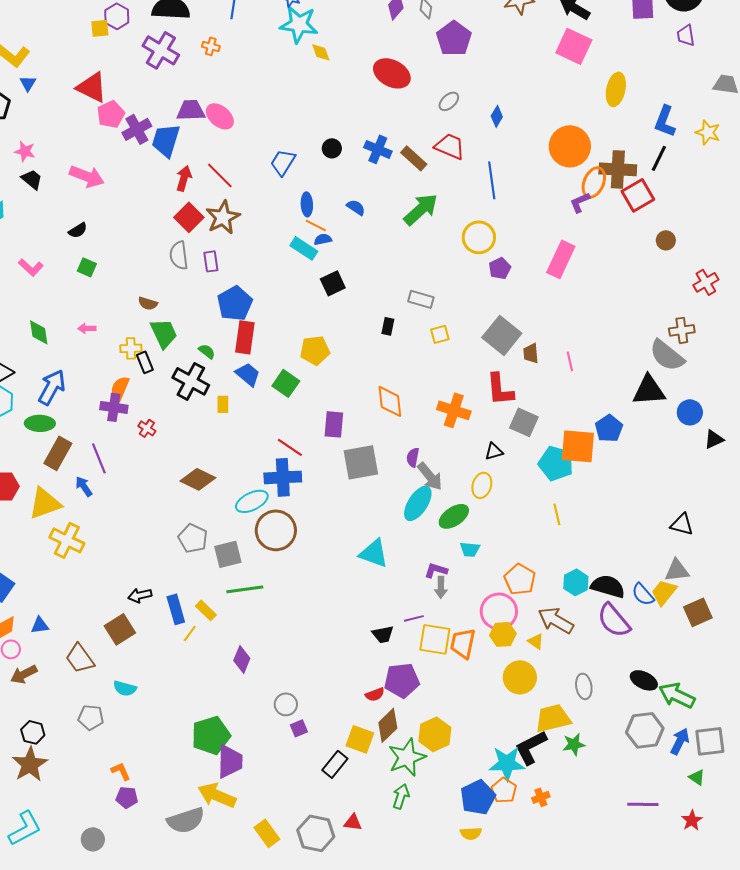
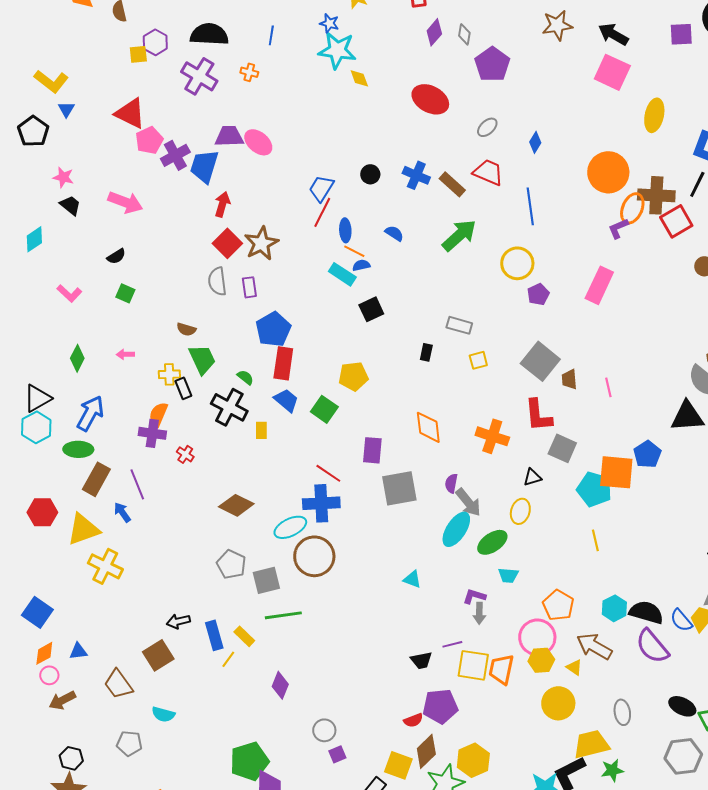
red line: (220, 175) -> (322, 212), moved, turned 72
green diamond: (39, 332) -> (77, 358), turned 36
cyan triangle: (374, 553) -> (412, 579), size x0.6

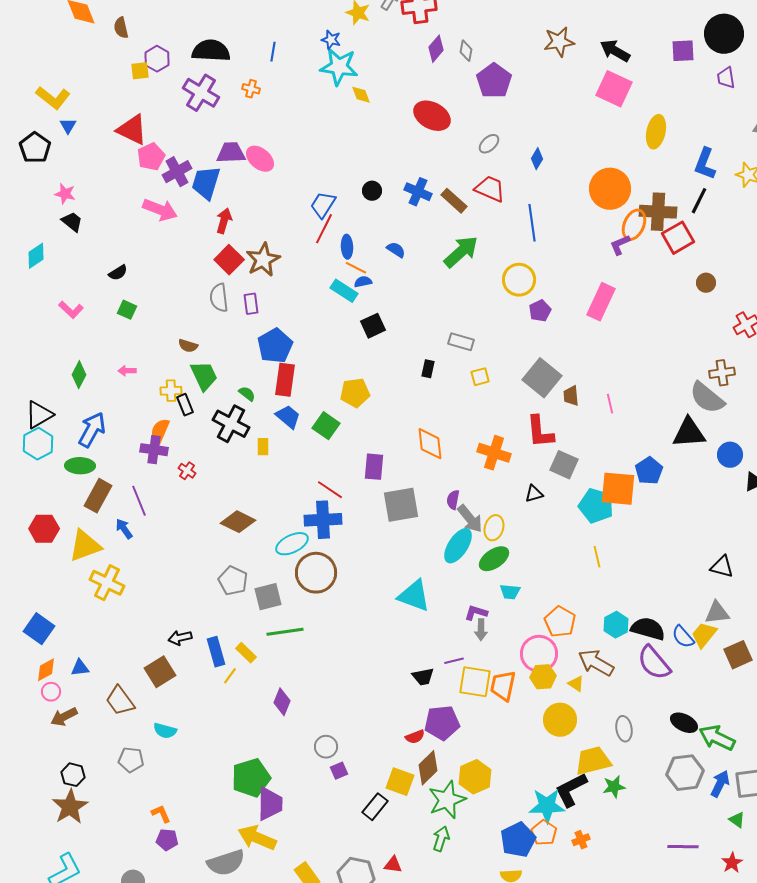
pink arrow: (125, 202) -> (160, 210), moved
yellow ellipse: (520, 511) -> (494, 528), moved
cyan triangle: (412, 579) -> (414, 596), size x1.8

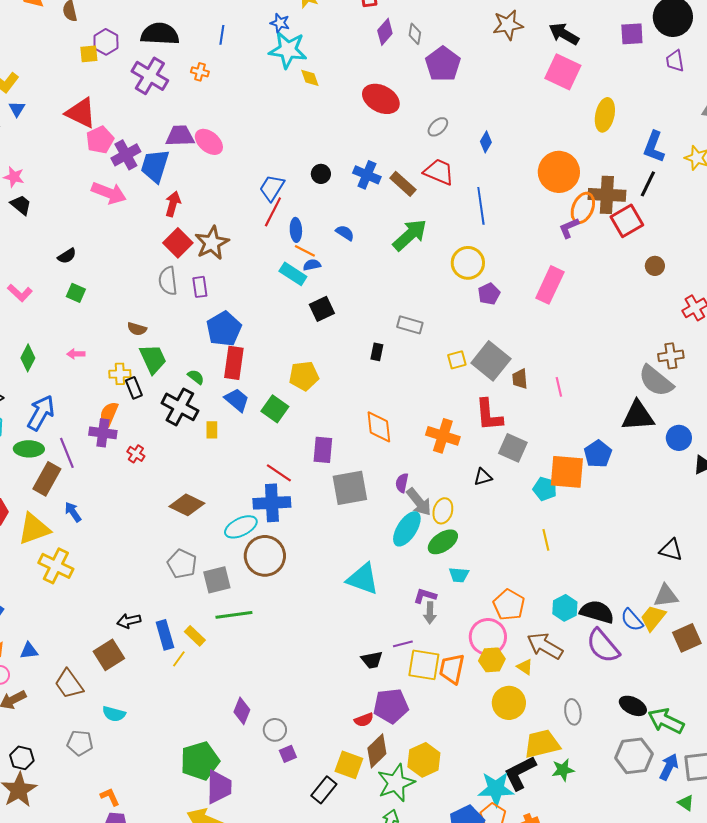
yellow square: (480, 377) -> (457, 360), moved
purple line: (139, 501) -> (67, 453), moved
cyan pentagon: (596, 506) -> (545, 489), size x0.7
purple diamond: (282, 702) -> (242, 711), moved

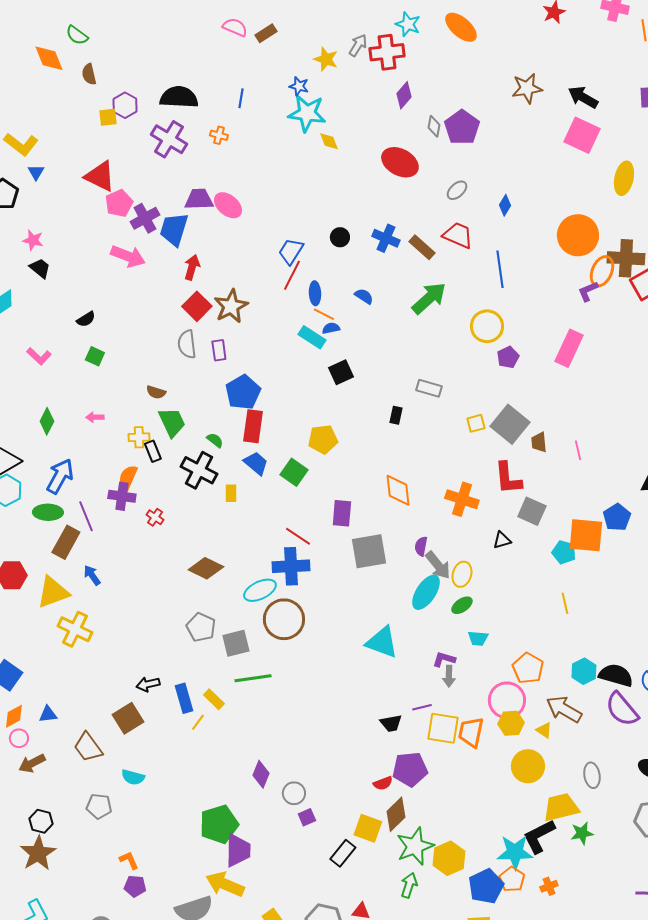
gray diamond: (415, 34) -> (434, 126), moved
green ellipse: (443, 542) -> (462, 605), size x0.7
yellow hexagon: (424, 760) -> (449, 858), moved

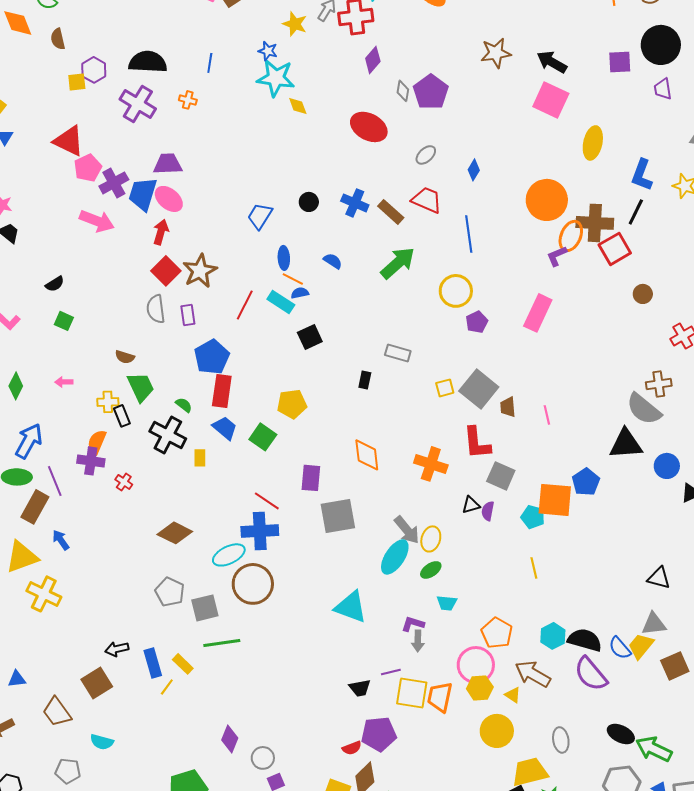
pink ellipse: (228, 205) -> (169, 199), moved
red line: (292, 275) -> (245, 305), moved
purple semicircle: (421, 546) -> (488, 511), moved

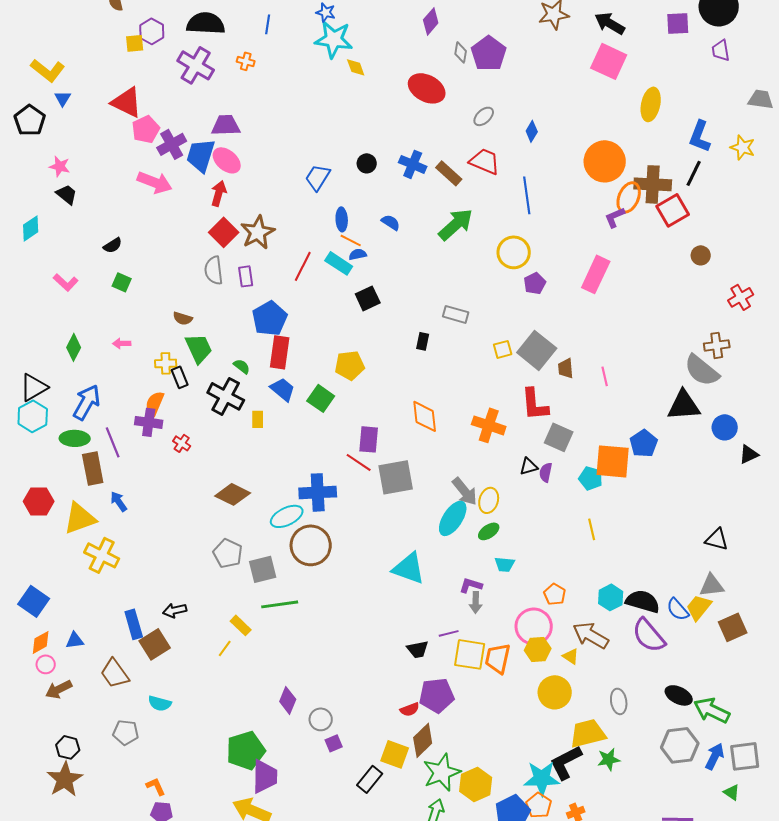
red line: (267, 501) -> (359, 462), moved
brown rectangle: (35, 507) -> (93, 468), turned -40
orange pentagon: (497, 633) -> (555, 594), size x0.7
blue rectangle: (153, 663) -> (134, 624), moved

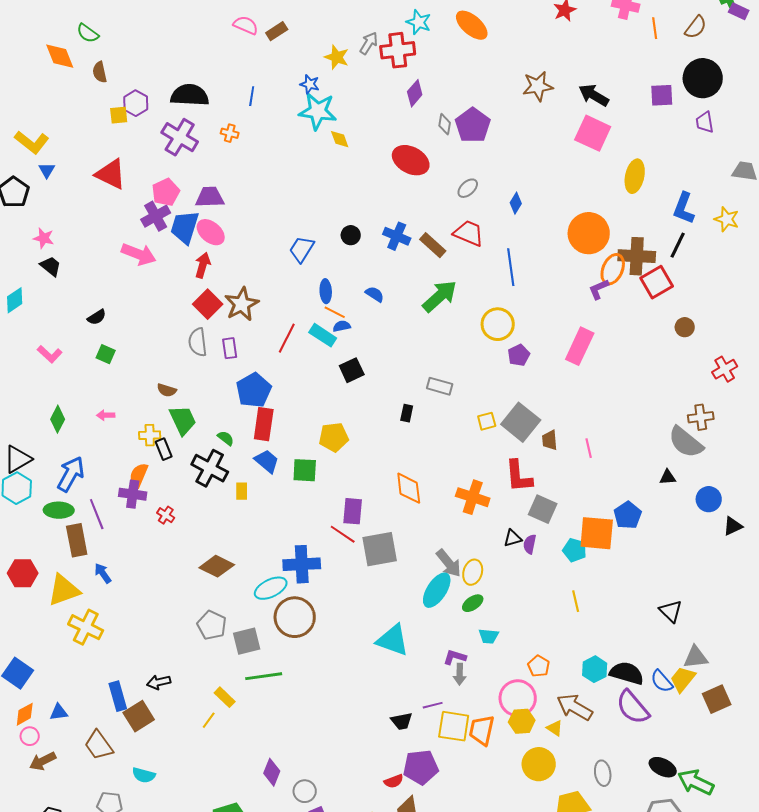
pink pentagon: (146, 129) -> (166, 192), moved
green square: (321, 398) -> (305, 470), turned -32
black triangle: (684, 405) -> (668, 477), size x0.5
black triangle: (717, 539) -> (671, 611), moved, turned 30

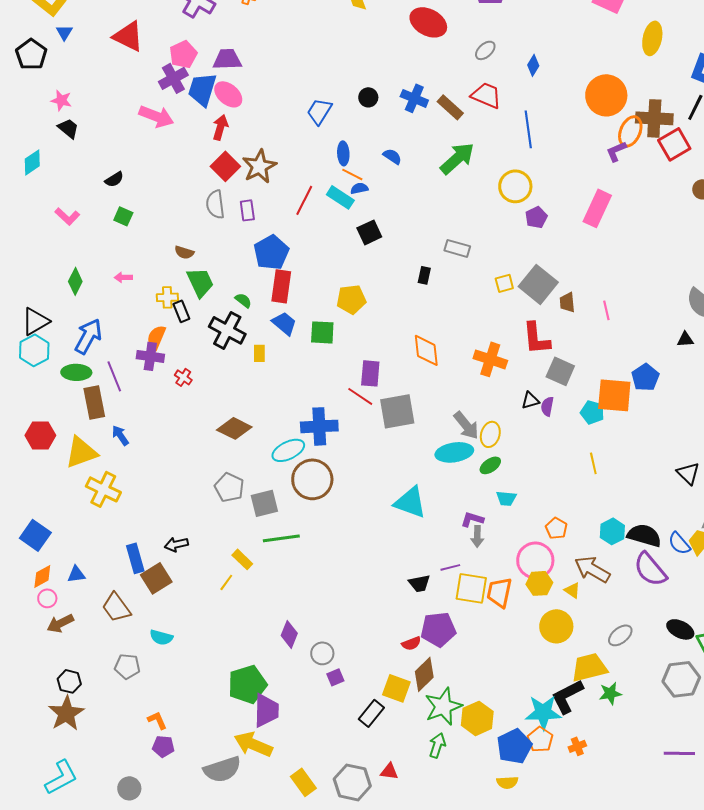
cyan ellipse: (437, 590) -> (454, 452), turned 48
gray ellipse: (603, 773) -> (620, 635), turned 60

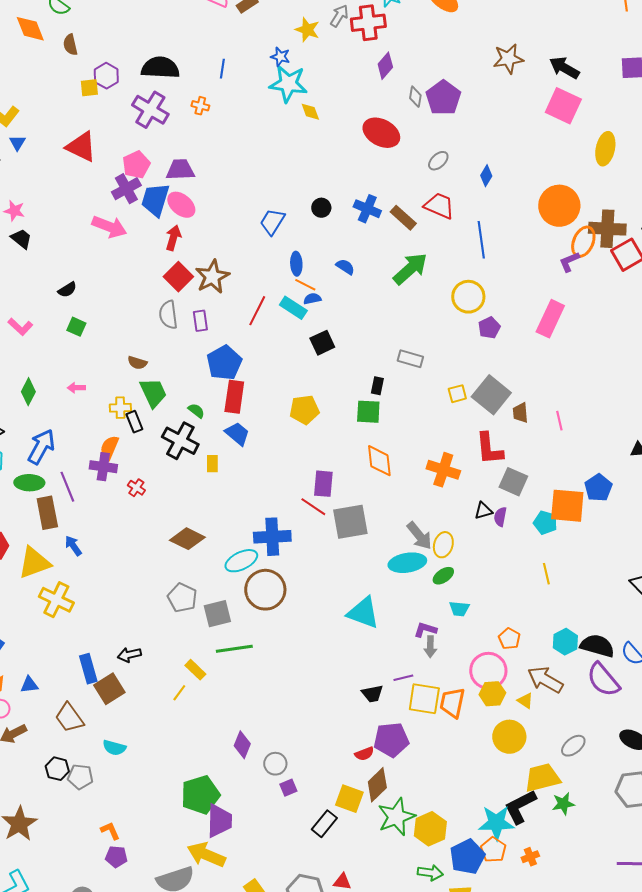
green square: (322, 332) -> (368, 412), moved
black hexagon: (69, 681) -> (57, 769), moved
green arrow: (437, 745) -> (430, 873), moved, turned 80

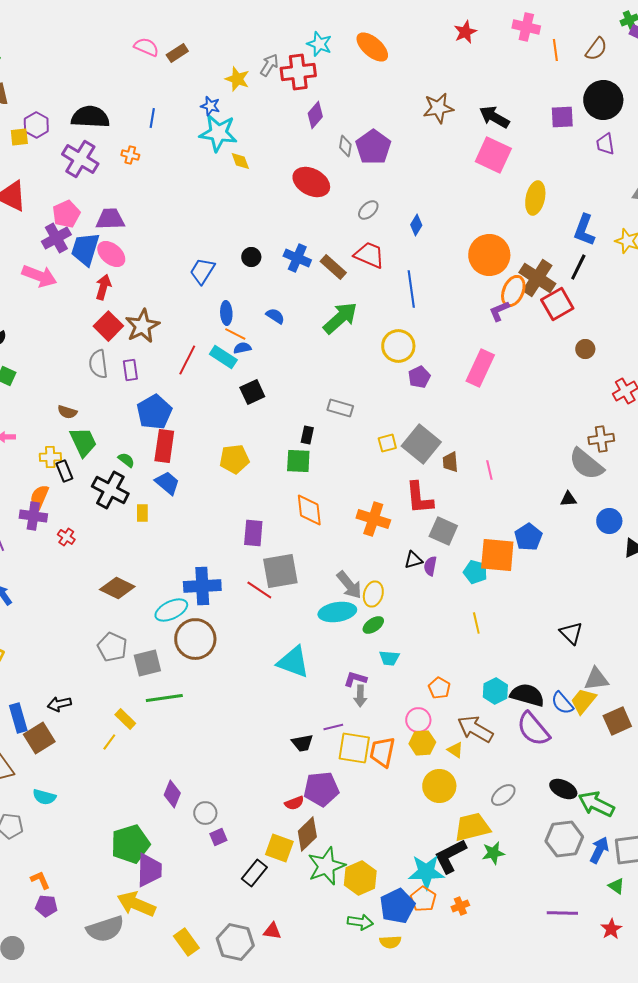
brown cross: (607, 229) -> (537, 278), turned 30
red line: (313, 507) -> (259, 590), moved
pink circle: (488, 671) -> (418, 720), size x0.7

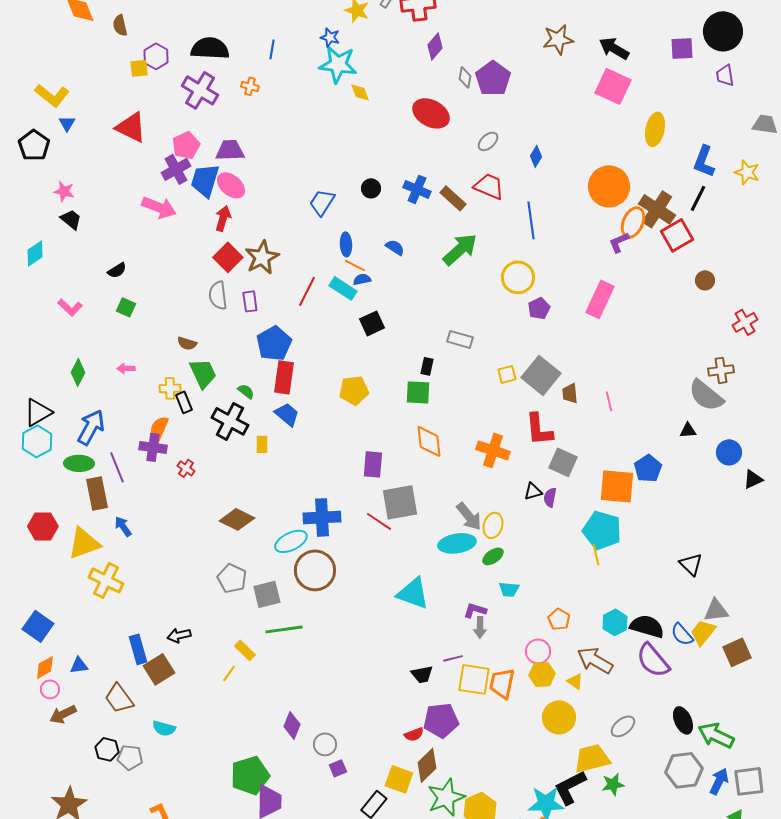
cyan pentagon: (475, 572) -> (602, 530), moved, size x1.6
black ellipse: (563, 789) -> (683, 720), turned 40

